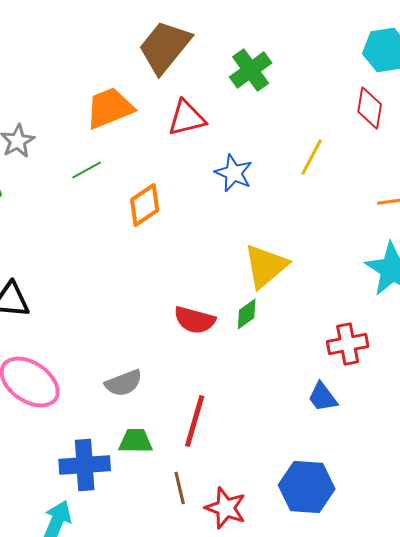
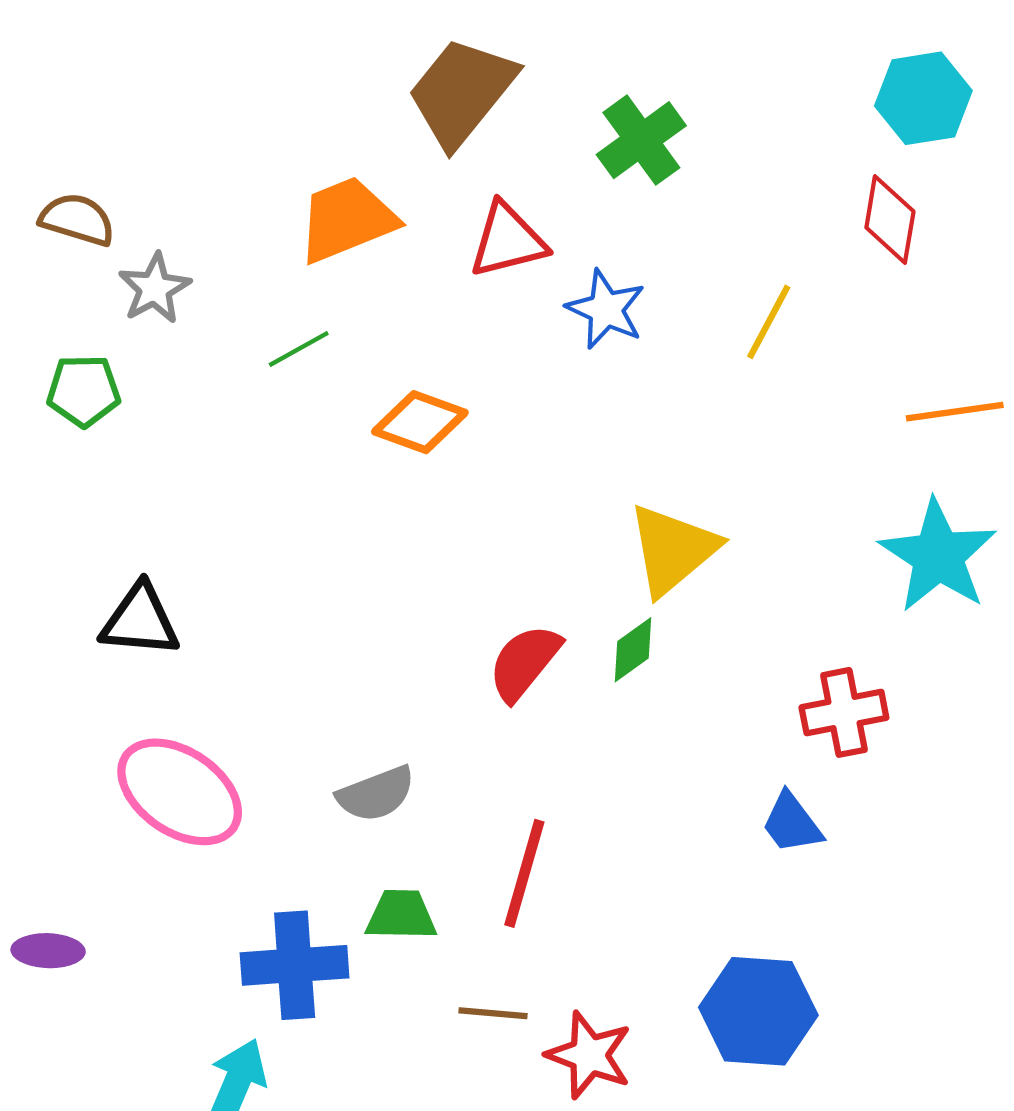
blue star: (234, 173) -> (606, 309), moved
orange diamond: (145, 205) -> (420, 422), turned 54
red semicircle: (195, 320) -> (524, 662), turned 114
brown line: (180, 488) -> (493, 1013), turned -72

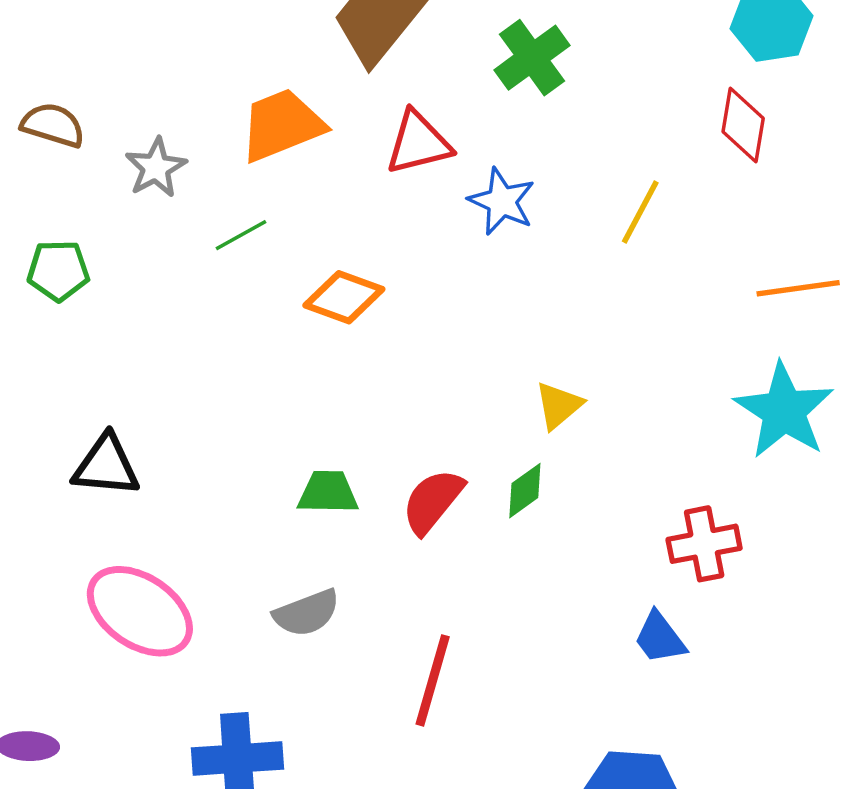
gray star: (155, 288) -> (156, 168), moved
yellow triangle: (673, 550) -> (559, 405), size x0.6
green trapezoid: (401, 915) -> (328, 492), moved

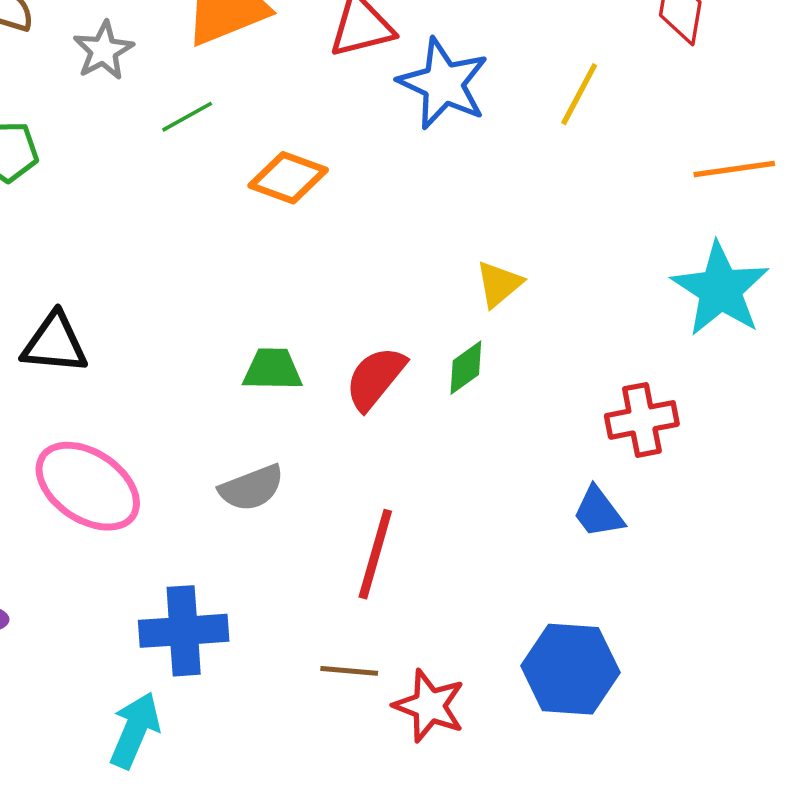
blue star: (502, 201) -> (443, 84), size x1.4

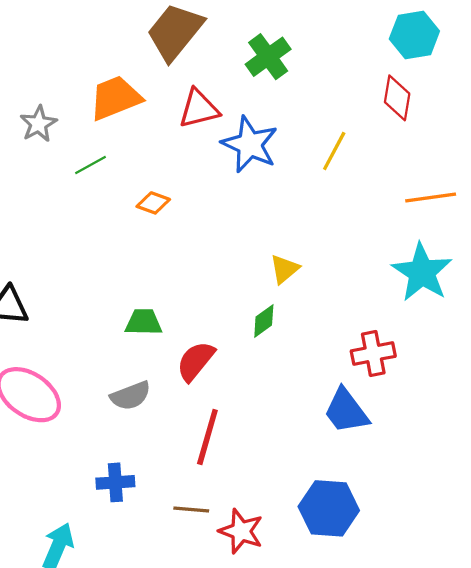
orange diamond: (288, 178) -> (153, 203), size x0.7
red semicircle: (375, 378) -> (196, 361), moved
blue trapezoid: (598, 512) -> (346, 411), size x1.4
blue cross: (184, 631) -> (115, 482), moved, size x0.7

